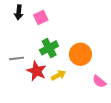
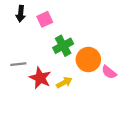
green cross: (49, 48) -> (63, 46), moved
pink semicircle: (99, 81) -> (109, 72), moved

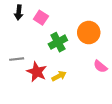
pink square: (45, 19) -> (41, 18), turned -32
orange circle: (88, 60) -> (89, 33), moved

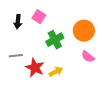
black arrow: (19, 12) -> (18, 22), moved
pink semicircle: (100, 66) -> (88, 57), moved

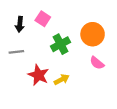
gray line: (16, 56) -> (16, 52), moved

